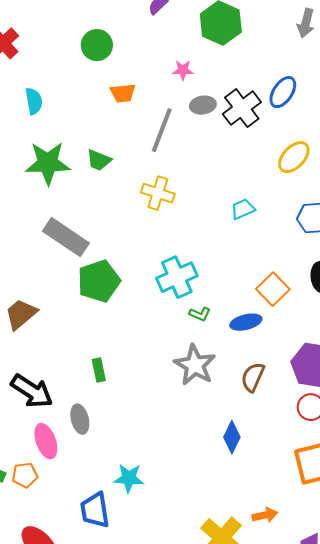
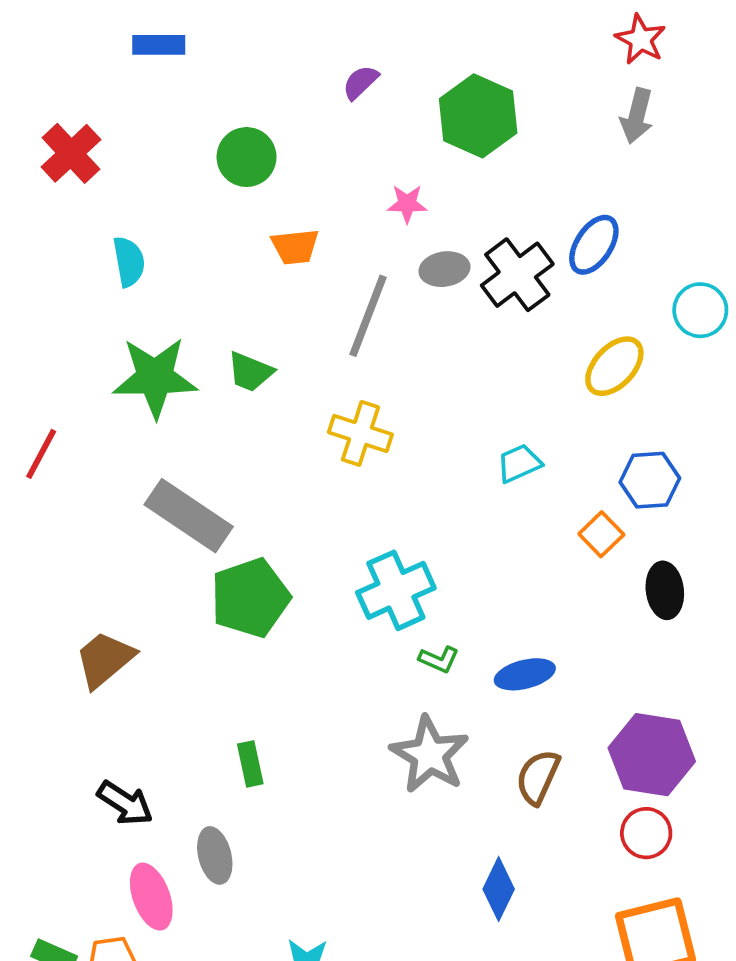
orange square: (273, 289) -> (601, 534), moved, size x0.7
black arrow: (32, 391) -> (125, 803), size x0.7

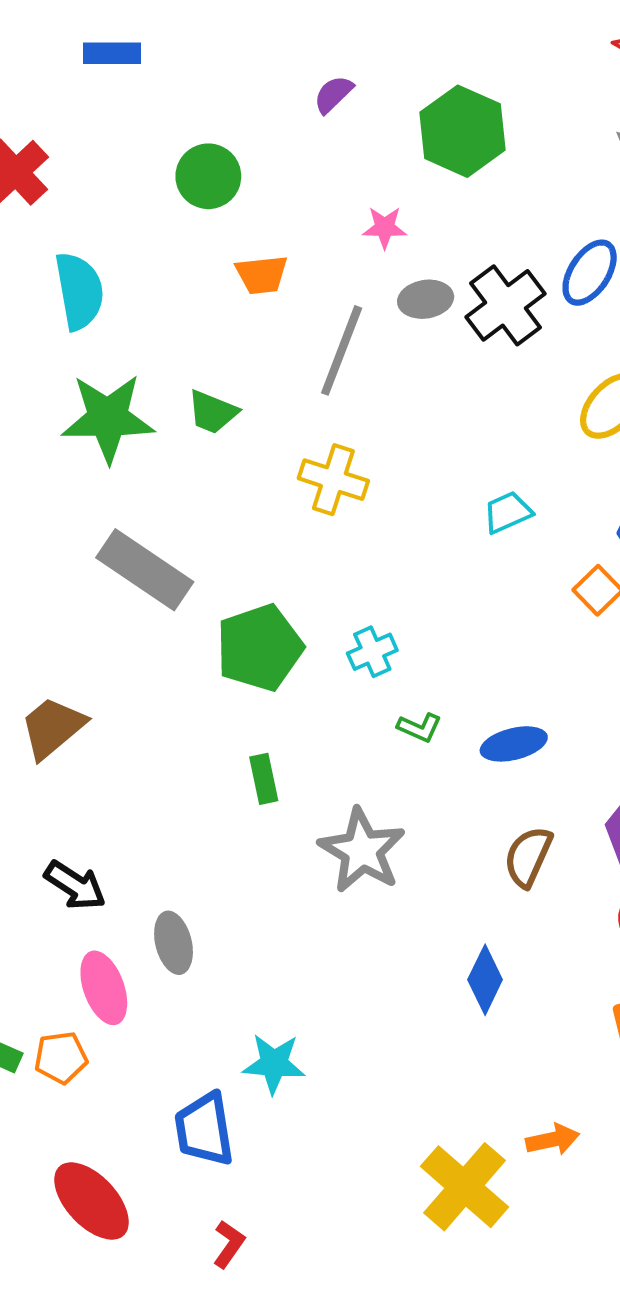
cyan semicircle: (129, 262) -> (79, 291), size x1.4
cyan cross: (396, 590) -> (372, 652), size x0.6
green pentagon: (250, 598) -> (260, 648), moved
gray star: (430, 755) -> (362, 851), moved
green rectangle: (250, 764) -> (264, 779), moved

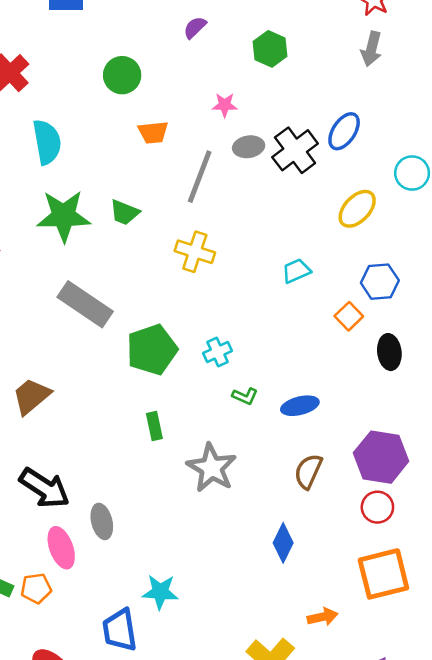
green hexagon: (462, 131) -> (270, 49), size x0.7
black arrow: (75, 885) -> (45, 488), size x1.4
orange arrow: (553, 1140) -> (323, 617), moved

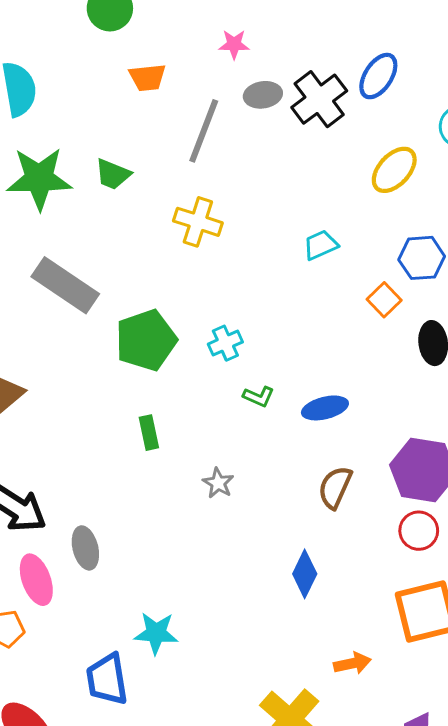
gray star: (212, 468) -> (218, 483), size x0.5

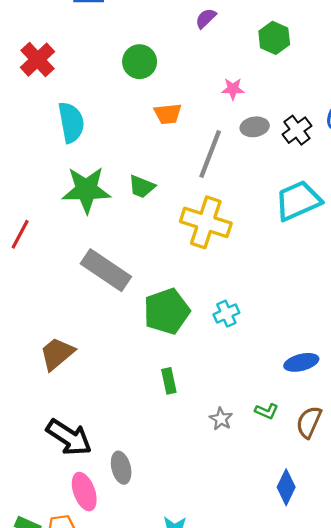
black cross: (319, 99) -> (297, 130), size x0.7
yellow cross: (198, 222) -> (206, 222), size x1.4
cyan trapezoid: (321, 245) -> (298, 201), moved, size x1.8
green L-shape: (259, 396) -> (267, 411), moved

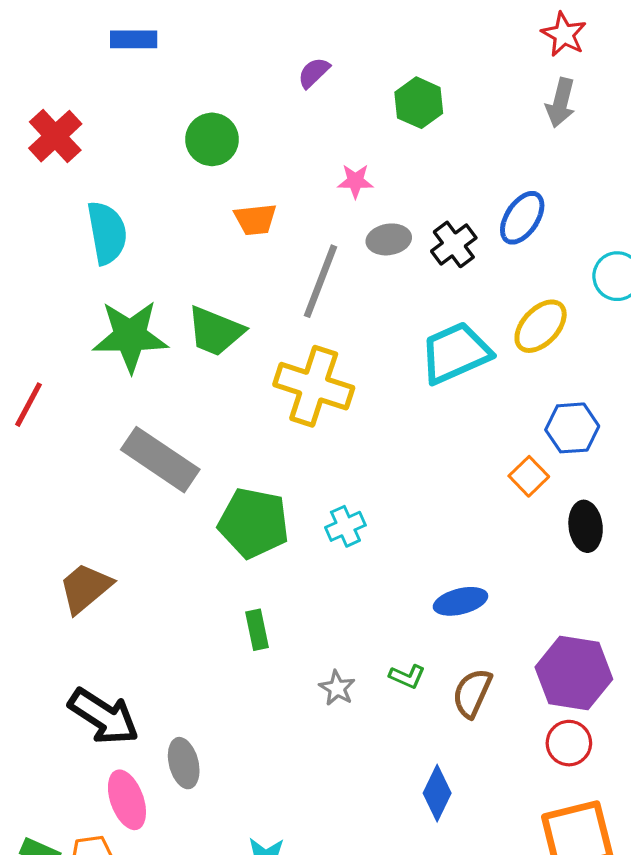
green trapezoid: (142, 187) -> (215, 331), size x1.4
green pentagon: (167, 311) -> (254, 523), turned 30

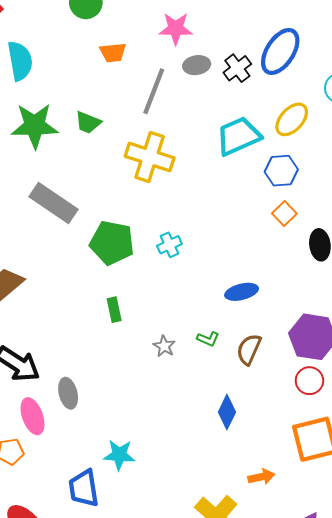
pink star: (355, 181) -> (176, 29), size x1.5
blue ellipse: (522, 218) -> (280, 51), size x1.4
green trapezoid: (215, 331) -> (88, 123), size x0.7
blue hexagon: (572, 428) -> (281, 171), moved

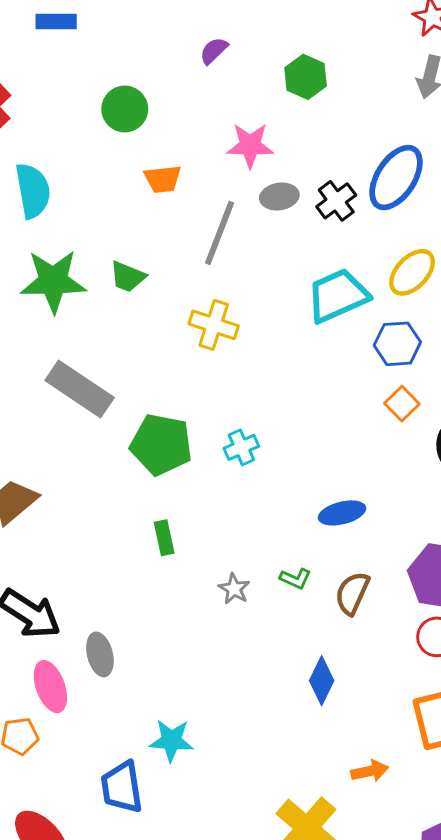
yellow cross: (150, 157) -> (214, 325), size x0.7

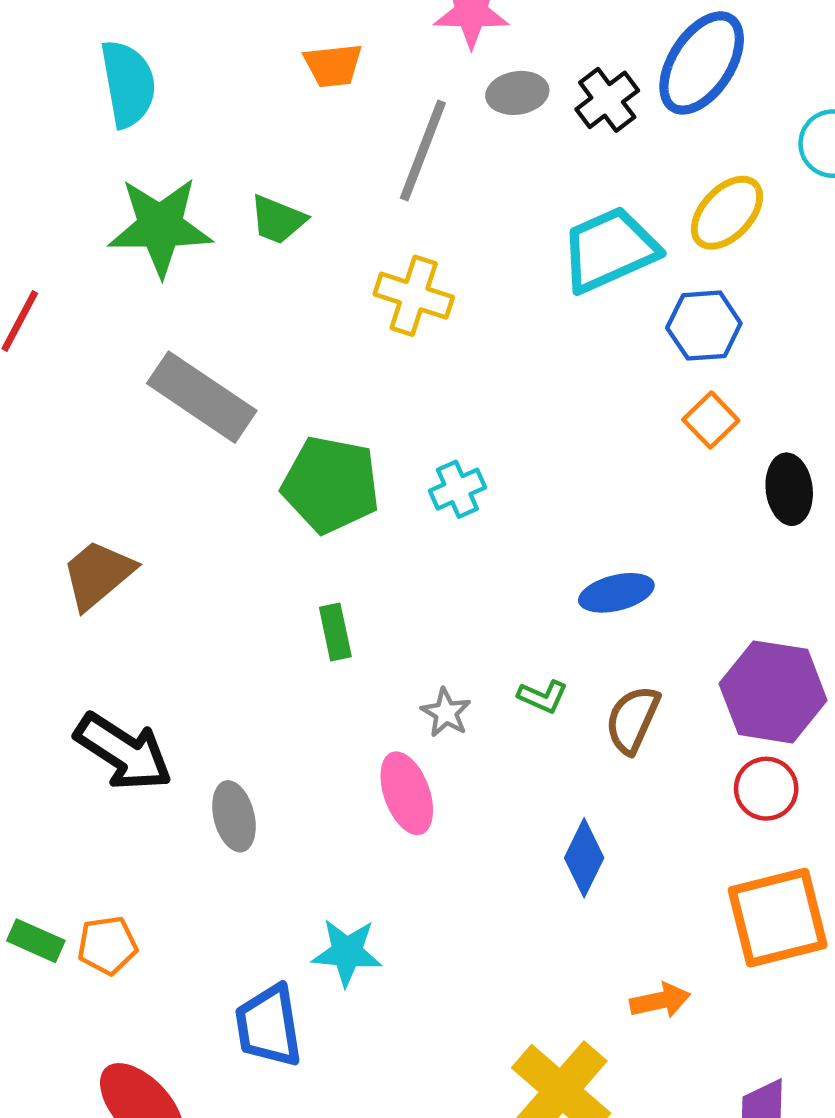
pink ellipse: (50, 687) -> (407, 793), moved

